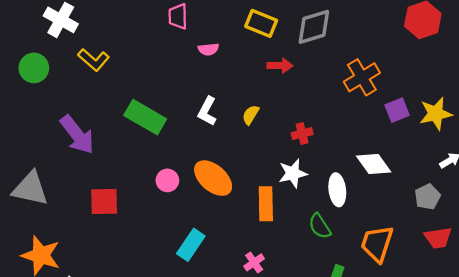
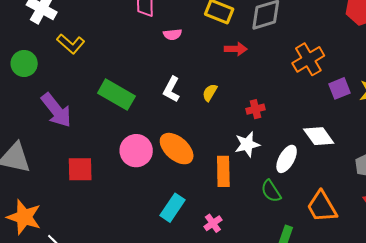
green circle: (34, 68) -> (24, 63), moved
pink circle: (167, 180) -> (136, 151), size x1.6
white ellipse: (337, 190) -> (287, 159), turned 36
orange trapezoid: (377, 244) -> (322, 207), turned -48
cyan rectangle: (191, 245) -> (172, 208), moved

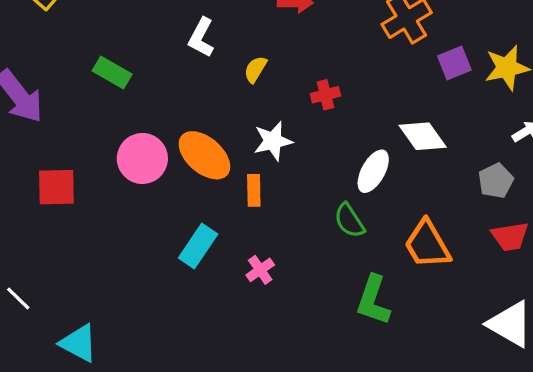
white L-shape: (171, 89) -> (201, 38), moved
green rectangle: (116, 95) -> (112, 73), size x0.7
white star: (247, 144) -> (273, 141), moved
orange rectangle: (223, 171) -> (254, 190), moved, size x0.7

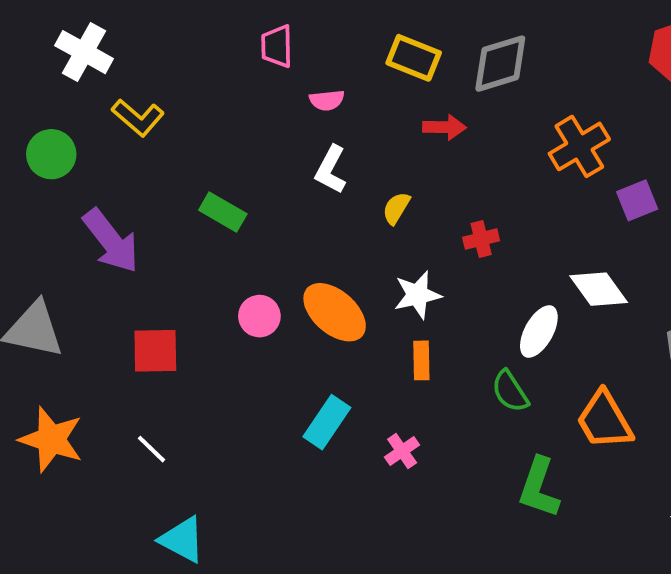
pink circle: (142, 158) -> (259, 316), size x0.7
orange rectangle: (254, 190) -> (421, 360), moved
white line: (18, 299) -> (151, 449), moved

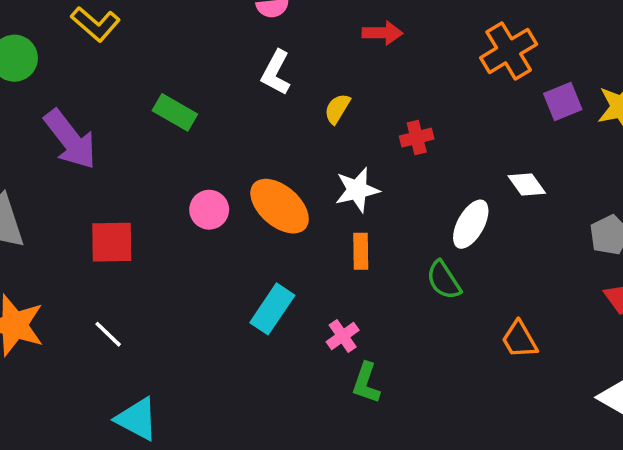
white diamond: (599, 289) -> (527, 184), size x0.7
orange trapezoid: (604, 420) -> (519, 340), moved, size x0.7
green L-shape: (539, 488) -> (366, 383), moved, size x0.7

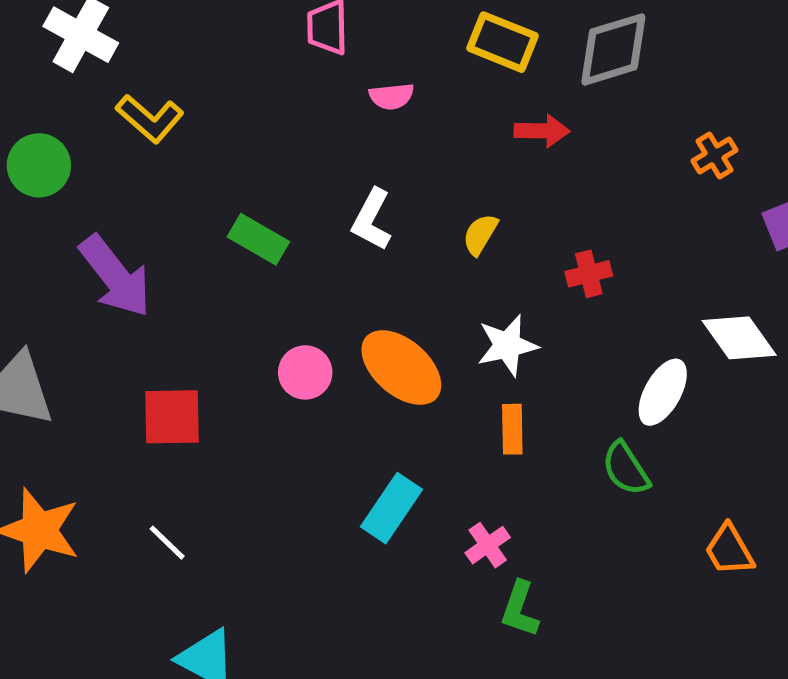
orange cross: (509, 51) -> (714, 155), size x0.6
white L-shape: (276, 73) -> (372, 220), moved
white diamond: (527, 184) -> (739, 338), size x1.4

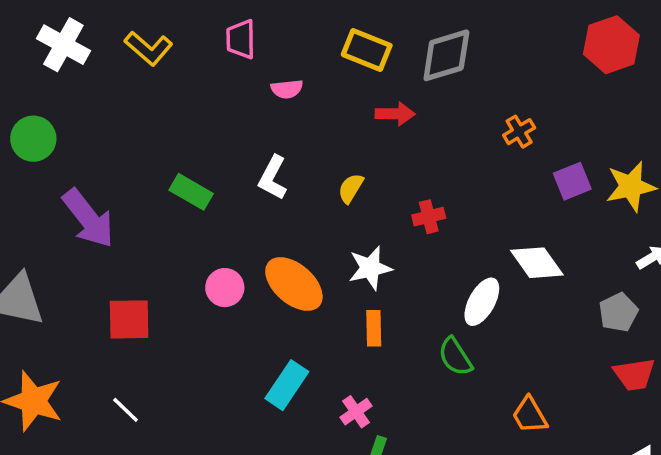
yellow L-shape: (150, 118) -> (149, 48), moved

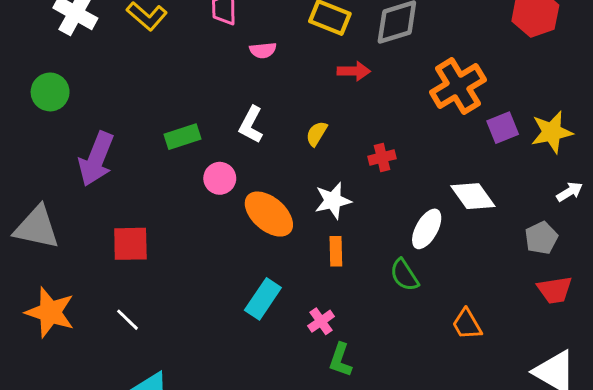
orange cross: (519, 132) -> (458, 86), size x2.0
green rectangle: (191, 192) -> (183, 137), turned -48
purple arrow: (88, 218) -> (96, 159), turned 60
pink circle: (225, 288) -> (220, 178), moved

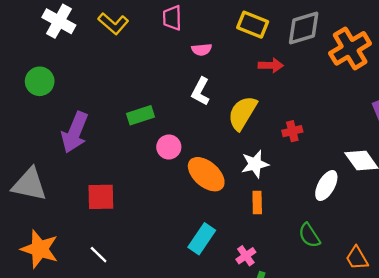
orange cross: (458, 86) -> (350, 48), moved
white L-shape: (251, 125) -> (201, 91), moved
yellow semicircle: (317, 134) -> (242, 113), size x1.8
green semicircle: (404, 275) -> (309, 235), moved

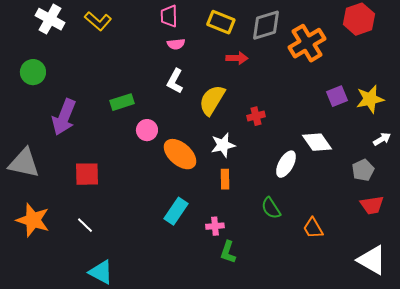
pink trapezoid: (172, 18) -> (169, 16), moved
pink cross: (246, 256) -> (215, 226), turned 30

